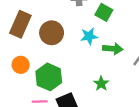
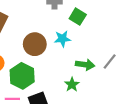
brown circle: (52, 33) -> (35, 44), moved
green arrow: (113, 49) -> (85, 65), moved

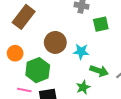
green square: (78, 17) -> (101, 24), turned 35
cyan star: (62, 39) -> (81, 51), moved

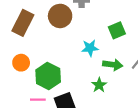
green square: (101, 24) -> (117, 30), moved
brown circle: (55, 42) -> (60, 16), moved

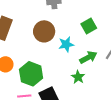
brown circle: (60, 16) -> (44, 31), moved
green arrow: (113, 65) -> (88, 57), turned -30

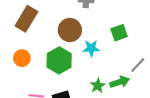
green arrow: (88, 57) -> (120, 82), moved
green hexagon: (31, 74) -> (59, 60), moved

